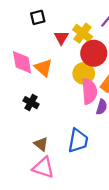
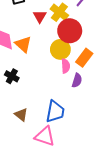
pink semicircle: (89, 91) -> (66, 66), size x0.6
pink triangle: (43, 168) -> (45, 136), moved

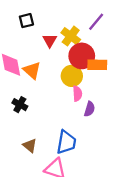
orange rectangle: (84, 58) -> (97, 65), moved, turned 54

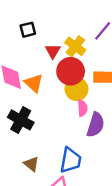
red circle: (82, 56) -> (71, 71), moved
black cross: (20, 105) -> (21, 120), size x1.5
purple semicircle: (89, 109) -> (96, 125), size x1.5

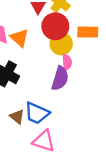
purple semicircle: (96, 125) -> (60, 78), moved
blue trapezoid: (71, 160) -> (37, 113), moved, turned 104

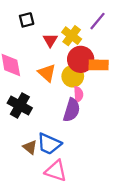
red circle: (55, 26) -> (81, 59), moved
orange triangle: (19, 38) -> (47, 73), moved

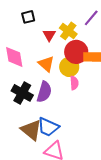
purple semicircle: (72, 110) -> (44, 92), moved
brown triangle: (30, 147) -> (31, 130), size x1.6

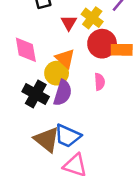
yellow circle: (69, 67) -> (57, 73), moved

